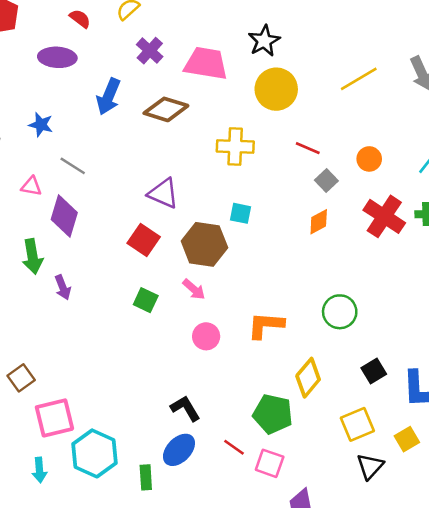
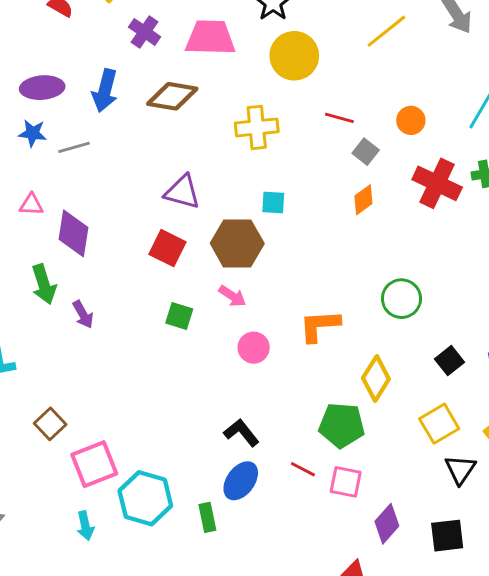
purple ellipse: (57, 57) -> (42, 88), moved
gray line: (73, 166) -> (74, 147), moved, turned -40

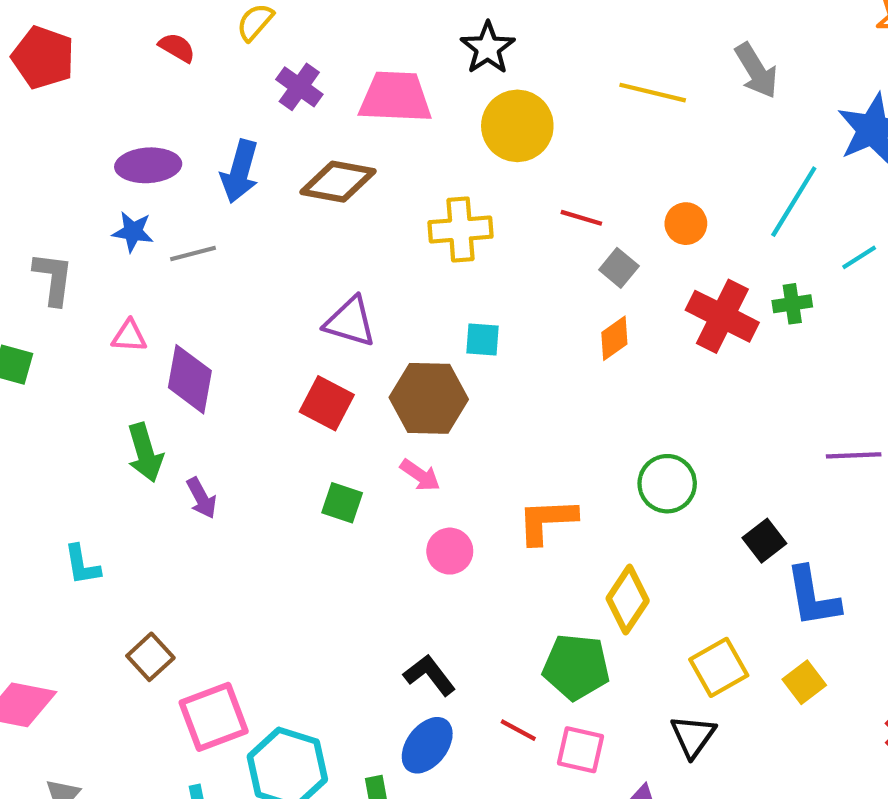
yellow line: (386, 31) -> (653, 93), turned 51
black square: (449, 361) -> (764, 541), moved
black triangle: (460, 469) -> (693, 736), moved

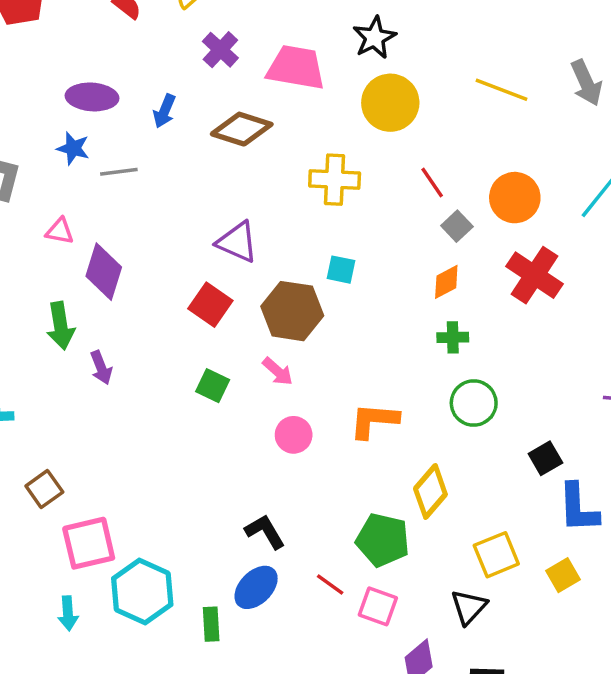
blue arrow: (240, 171) -> (164, 111), size x0.7
red line: (581, 218) -> (432, 182), turned 32
orange circle: (686, 224) -> (515, 198), size x1.5
green cross: (792, 304) -> (453, 337), moved

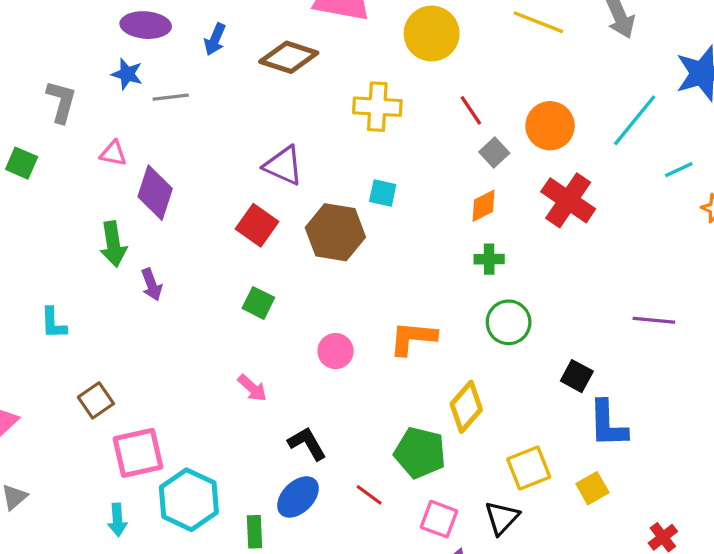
pink arrow: (278, 371) -> (252, 388), moved
black square: (545, 458) -> (577, 376), turned -32
pink square: (378, 606) -> (439, 519), moved

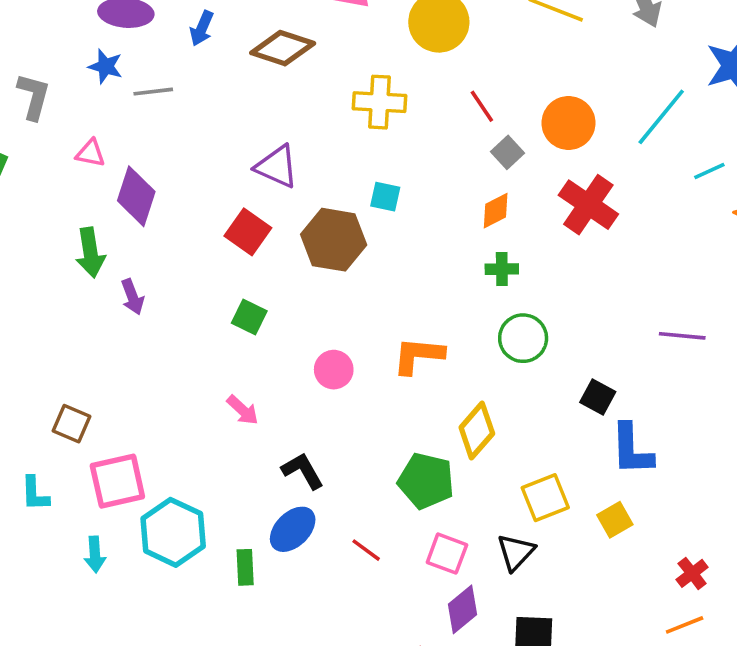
cyan L-shape: (53, 323) -> (35, 494), moved
brown square: (96, 400) -> (71, 424), turned -32
red line: (369, 495) -> (366, 550), moved

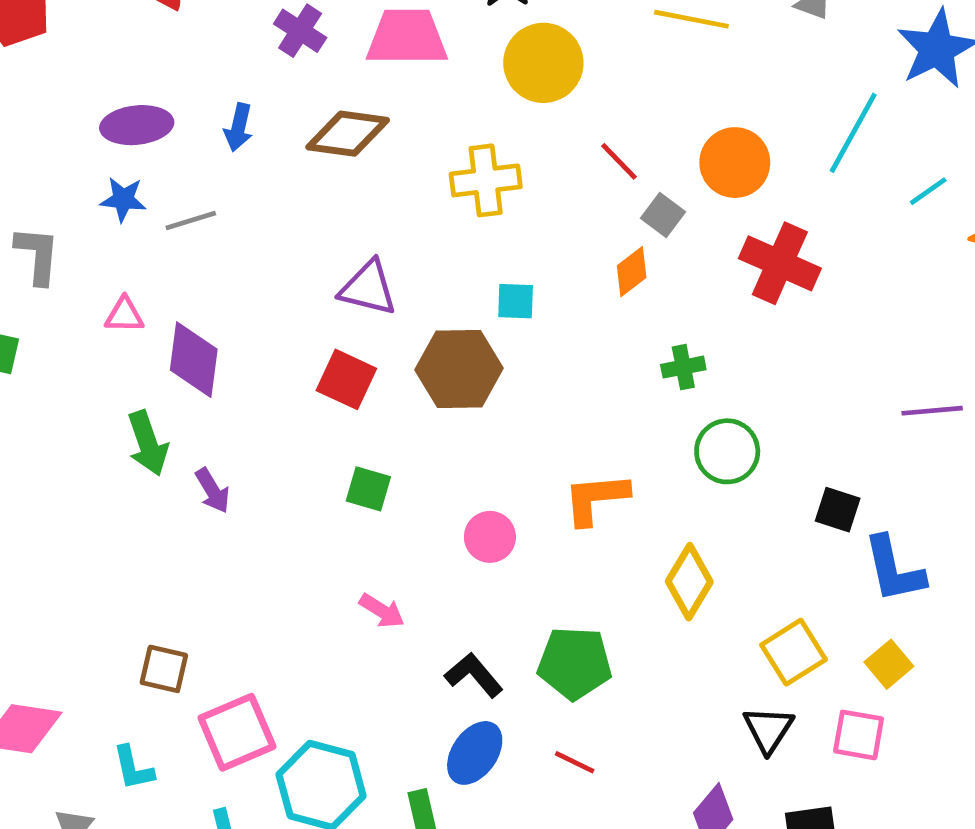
orange diamond: (496, 211) -> (632, 272), moved
green pentagon: (426, 481) -> (575, 663), moved
pink square: (447, 554) -> (859, 735), moved

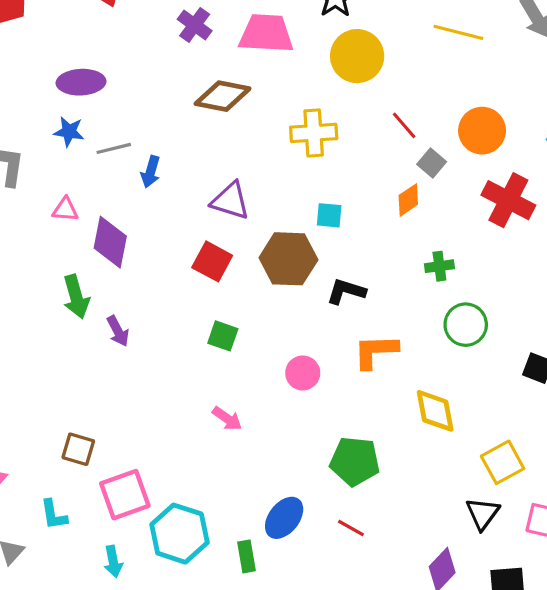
blue arrow: (238, 127) -> (151, 172), moved
yellow diamond: (689, 582) -> (435, 411), turned -45
black L-shape: (474, 675) -> (346, 291), moved, turned -36

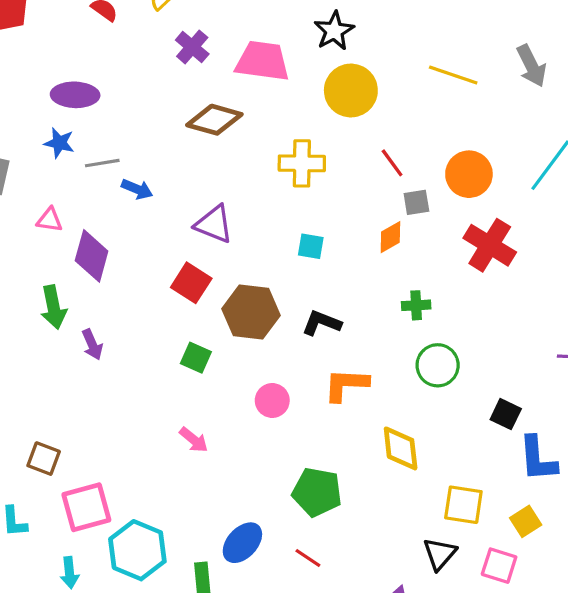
gray square: (432, 163) -> (416, 202), turned 36
blue arrow: (151, 172) -> (137, 189), turned -88
brown hexagon: (288, 259) -> (251, 312), moved
yellow square: (503, 462) -> (463, 505), turned 33

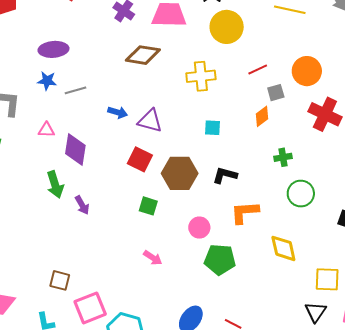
red line: (392, 163) -> (258, 69), turned -72
blue arrow: (137, 189) -> (118, 112), moved
green pentagon: (317, 492) -> (220, 260), moved

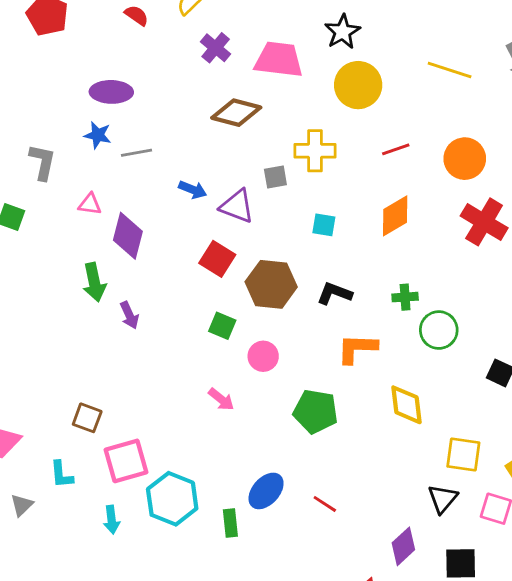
gray square: (276, 93) -> (275, 177), moved
orange diamond: (262, 116) -> (395, 216), size x1.4
green cross: (283, 157) -> (405, 297), moved
pink circle: (199, 228) -> (263, 356), moved

